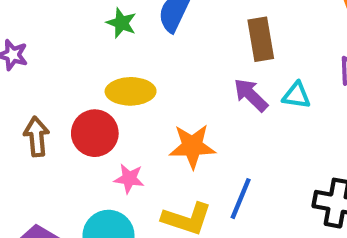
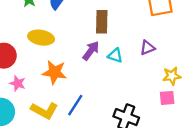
yellow ellipse: (131, 91) -> (41, 38), moved
purple arrow: (251, 95) -> (91, 51), turned 72

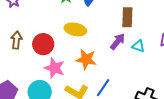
pink star: (18, 83) -> (54, 68), size x1.5

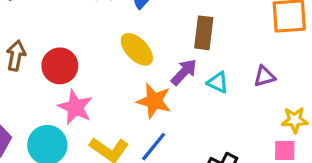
yellow ellipse: (75, 29) -> (137, 49), moved, turned 30
orange star: (86, 59) -> (154, 101), moved

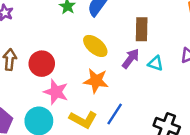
orange star: (154, 101) -> (96, 81), moved

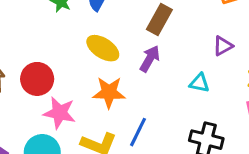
brown rectangle: (142, 29) -> (159, 20), turned 35
cyan triangle: (155, 63) -> (199, 83), moved

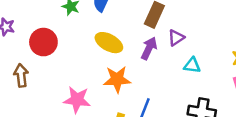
purple triangle: (223, 46) -> (176, 38), moved
red circle: (37, 79) -> (43, 42), moved

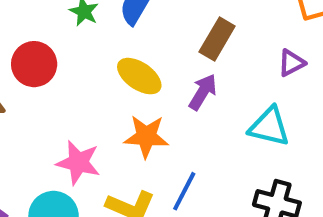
purple triangle: (176, 38) -> (291, 63), moved
cyan triangle: (192, 65) -> (269, 127), size x1.5

